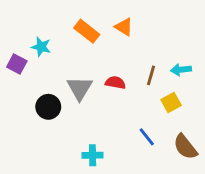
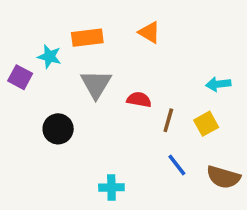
orange rectangle: (87, 31) -> (87, 38), moved, turned -45
brown line: (151, 75) -> (168, 120), moved
gray triangle: (80, 88) -> (96, 84), moved
brown semicircle: (185, 147) -> (223, 177), turned -36

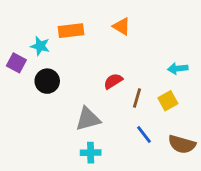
gray triangle: (96, 84) -> (88, 119), moved, turned 44
red semicircle: (139, 100) -> (113, 81), turned -42
black circle: (58, 129) -> (47, 81), moved

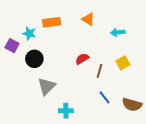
cyan arrow: (178, 68) -> (118, 32), moved
yellow square: (168, 101) -> (123, 63), moved
gray triangle: (88, 119) -> (47, 86), moved, turned -30

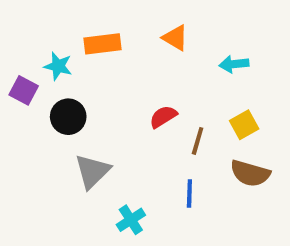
blue line: (105, 97) -> (189, 193), moved, turned 40
brown semicircle: (132, 105) -> (250, 173), moved
cyan cross: (66, 111) -> (131, 220), turned -32

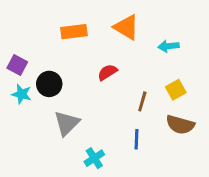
orange triangle: (175, 38) -> (126, 27), size x1.4
cyan star: (58, 66) -> (22, 94), moved
red semicircle: (163, 117) -> (107, 72), moved

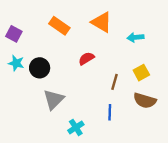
orange rectangle: (74, 32) -> (59, 26), turned 42
purple square: (17, 65) -> (14, 34), moved
cyan star: (22, 94) -> (16, 63), moved

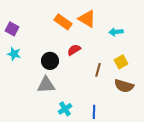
orange rectangle: (59, 26) -> (63, 22), moved
black circle: (40, 68) -> (50, 61), moved
gray triangle: (54, 99) -> (46, 85), turned 42
blue line: (110, 112) -> (94, 112), moved

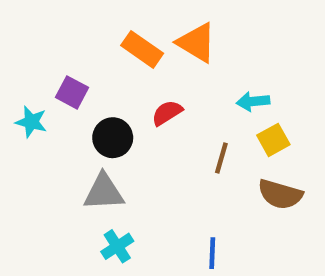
purple square: (12, 29) -> (72, 92), moved
cyan arrow: (116, 32) -> (253, 101), moved
cyan cross: (65, 109) -> (117, 246), moved

